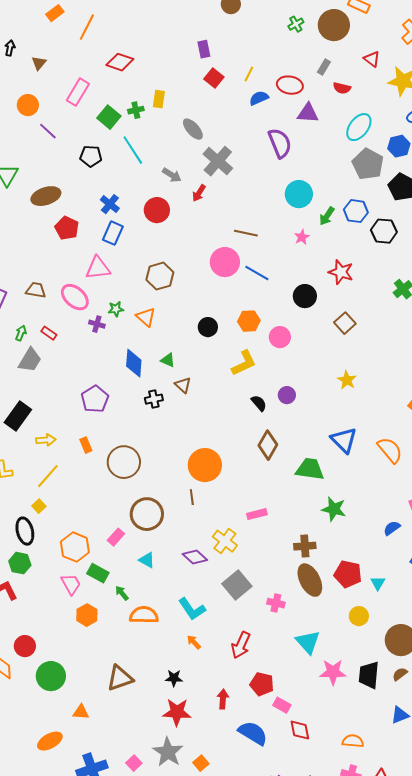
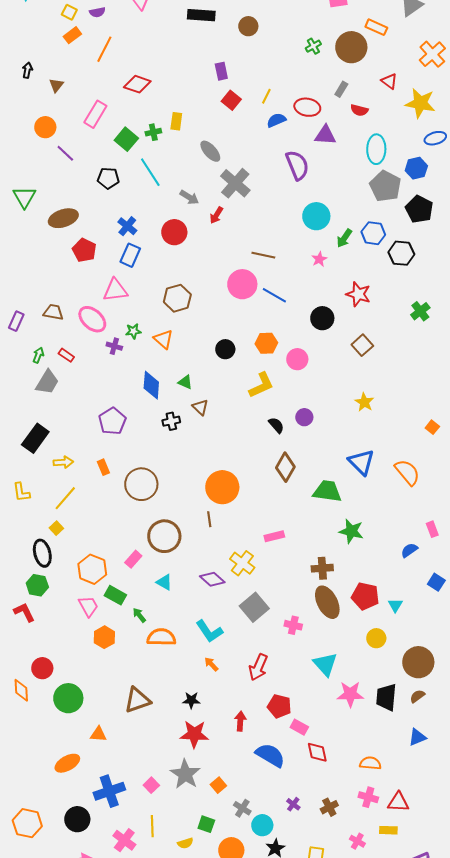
cyan ellipse: (359, 127) -> (376, 149), turned -36

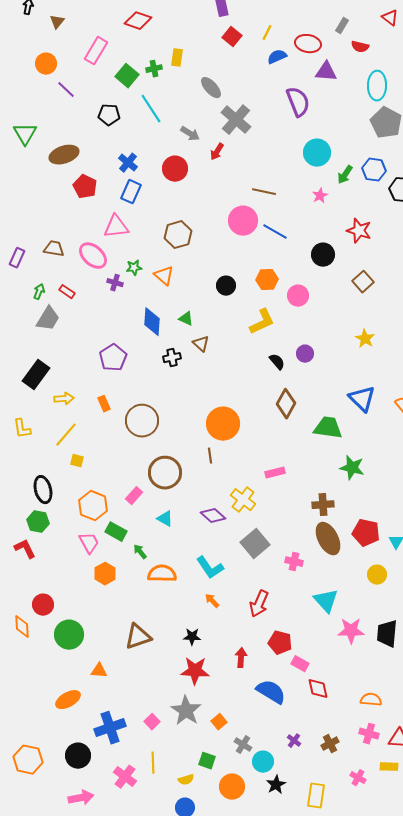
yellow square: (56, 528) -> (77, 461), moved, turned -32

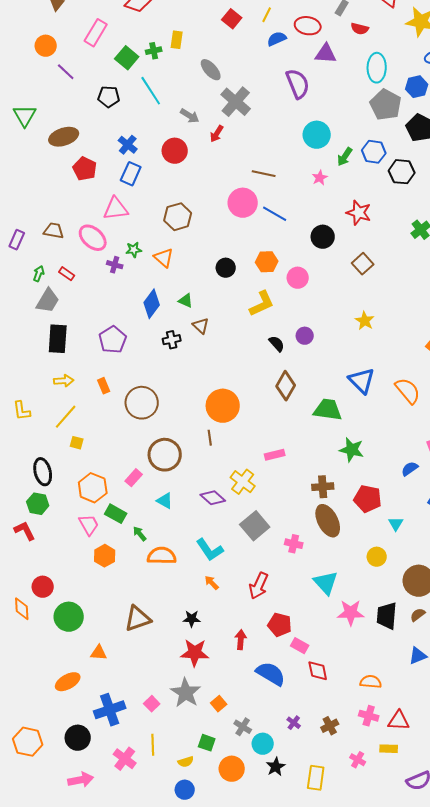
blue diamond: (152, 322) -> (152, 304), turned 32
black rectangle: (36, 375) -> (58, 339), moved, turned -32
red pentagon: (366, 533) -> (368, 499), moved

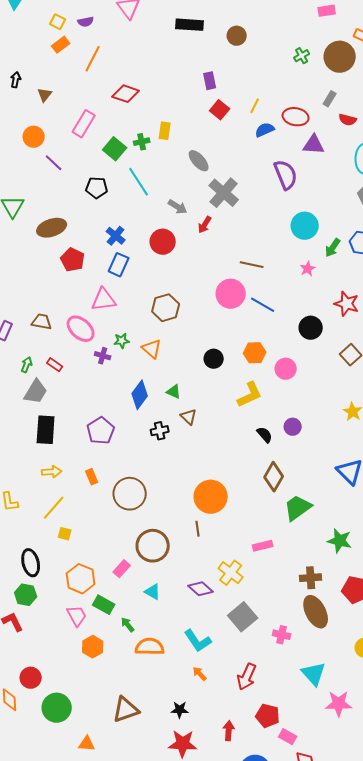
green trapezoid: (328, 410) -> (298, 508), moved, turned -44

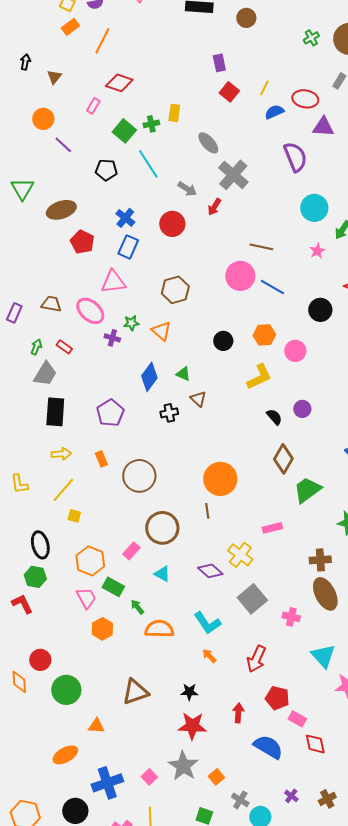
red diamond: (126, 94) -> (119, 83), moved
pink rectangle: (84, 124) -> (93, 106), size x0.6

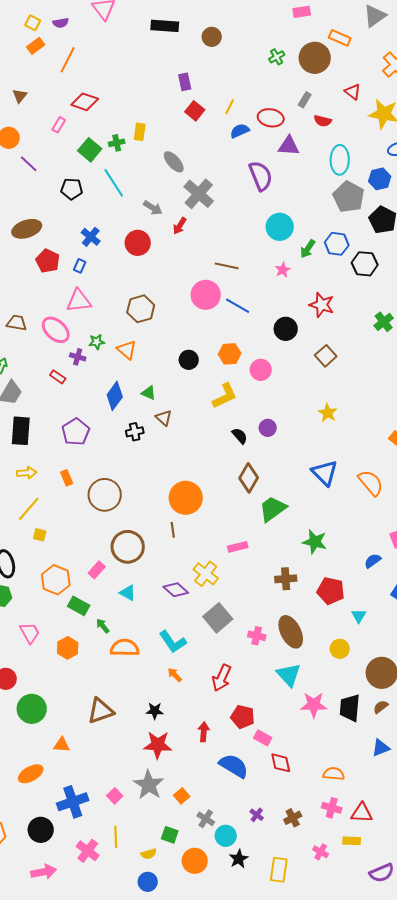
blue rectangle: (128, 247) -> (80, 266), moved, size x0.6
red rectangle: (64, 347) -> (58, 377), moved
brown ellipse: (325, 594) -> (291, 632), moved
pink trapezoid: (86, 598) -> (30, 633), moved

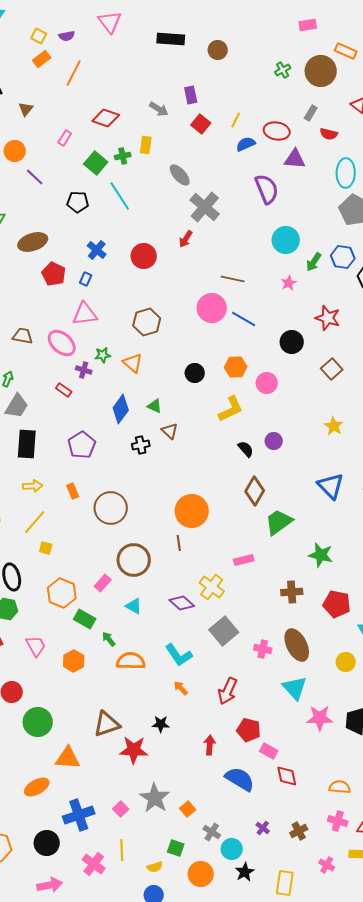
red diamond: (85, 102) -> (106, 118), moved
gray arrow: (153, 208) -> (159, 109), moved
orange triangle: (62, 745) -> (68, 758), size x1.5
red star: (158, 745) -> (134, 750), moved

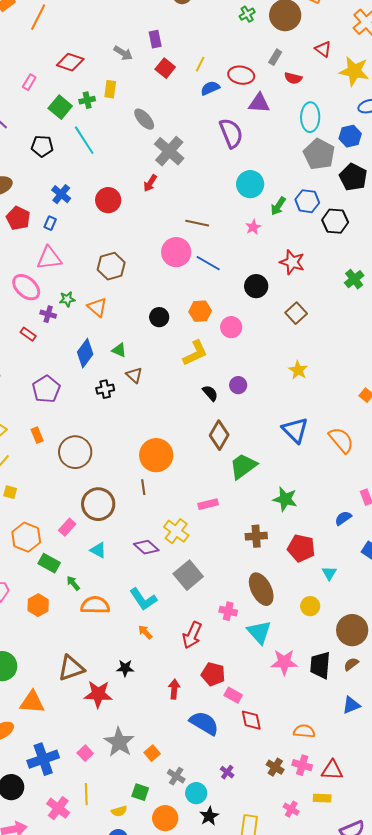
pink cross: (263, 649) -> (228, 611), moved
brown cross: (299, 831) -> (275, 767), moved, turned -30

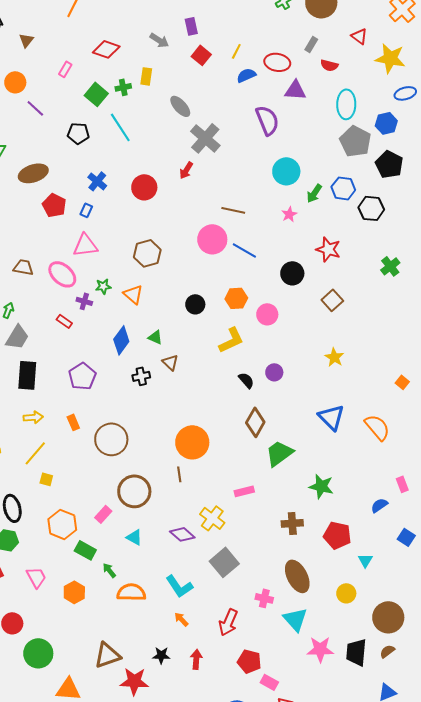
red arrow: (174, 689) -> (196, 659), moved

